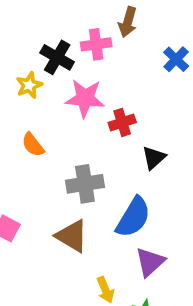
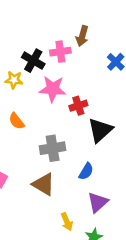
yellow star: (29, 85) -> (14, 80), turned 30
black triangle: (154, 158) -> (100, 130), size x1.5
blue semicircle: (133, 217) -> (86, 171), size x0.6

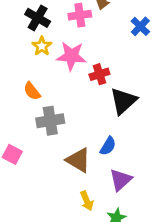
black cross: (33, 61) -> (38, 18), moved
yellow star: (14, 80) -> (42, 46), moved, turned 30
gray cross: (53, 148) -> (50, 121), moved
brown triangle: (44, 184) -> (78, 160), moved

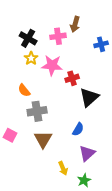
blue cross: (140, 26) -> (101, 44), turned 32
brown triangle: (78, 160) -> (43, 139), moved, turned 30

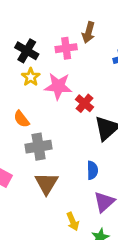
red cross: (72, 78) -> (85, 103), turned -32
blue semicircle: (78, 129) -> (92, 170), turned -32

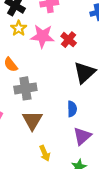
red cross: (85, 103) -> (69, 40), moved
yellow arrow: (73, 221) -> (45, 153), moved

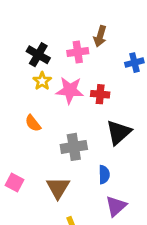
red cross: (69, 40) -> (100, 94), turned -35
gray cross: (25, 88) -> (74, 147), moved

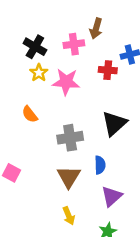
red cross: (100, 94) -> (108, 70), moved
brown triangle: (58, 188) -> (69, 177), moved

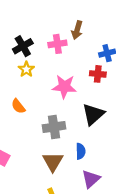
black cross: (35, 47) -> (23, 46), turned 30
red cross: (108, 70) -> (98, 74), moved
pink star: (66, 82) -> (64, 87), moved

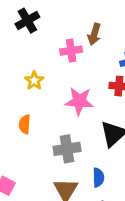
black cross: (23, 46) -> (27, 21), moved
orange semicircle: (18, 106) -> (25, 124), turned 42

